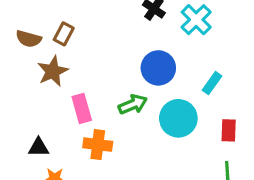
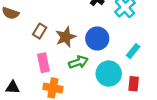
brown rectangle: (64, 34) -> (40, 31), moved
brown star: (53, 71) -> (66, 37), moved
red rectangle: (229, 130) -> (134, 84), moved

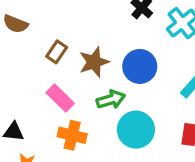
pink rectangle: (43, 63) -> (60, 98), turned -36
cyan circle: (109, 74) -> (136, 130), moved

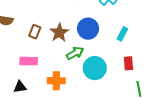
pink rectangle: (60, 98) -> (29, 61), moved, turned -30

